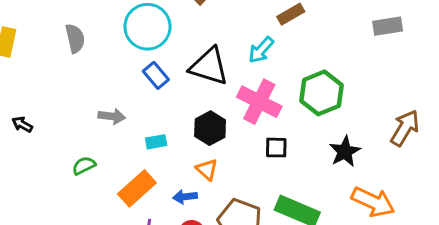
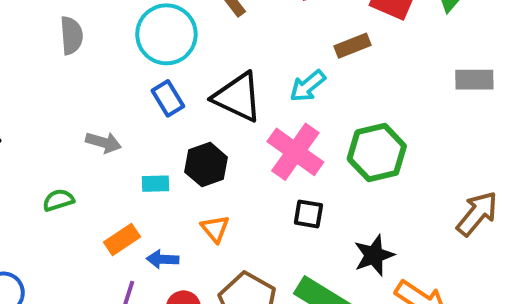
black hexagon: (210, 128) -> (206, 165), moved
black star: (345, 152) -> (374, 255), moved
orange rectangle: (137, 188) -> (122, 240), size x0.7
blue arrow: (185, 197) -> (163, 259), moved

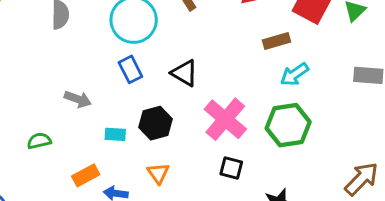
cyan arrow: (308, 86) -> (294, 74), moved
black triangle: (238, 97) -> (184, 73), size x0.7

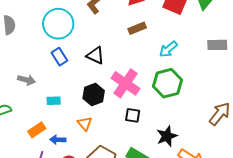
brown rectangle: (276, 41) -> (137, 28), moved
black hexagon: (156, 123) -> (94, 95), moved

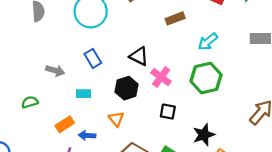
black triangle: (95, 56) -> (139, 56), moved
blue rectangle: (59, 57) -> (93, 58), moved
pink cross: (126, 83) -> (161, 77), size x0.7

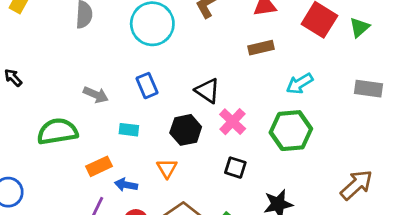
green semicircle: (30, 102) -> (57, 131), size x1.8

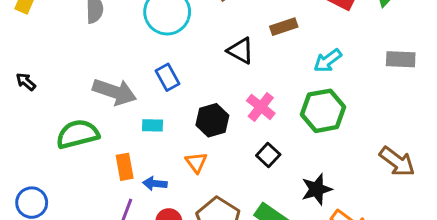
black triangle: (207, 91) -> (241, 51), moved
gray arrow: (96, 95) -> (114, 92), size x1.6
orange rectangle: (99, 166) -> (125, 167), turned -70
black square: (235, 168) -> (268, 155), turned 30
brown arrow: (356, 185) -> (397, 162), turned 84

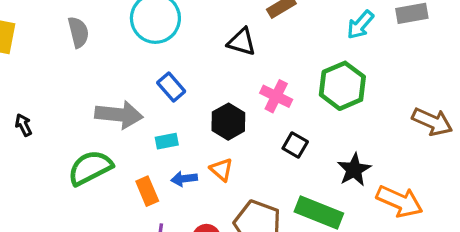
cyan arrow: (328, 61) -> (360, 25), moved
black arrow: (26, 82) -> (23, 125), turned 36
blue arrow: (155, 184) -> (184, 179), moved

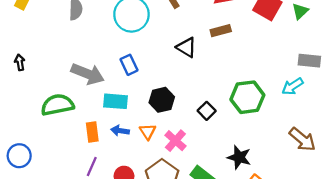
cyan arrow: (360, 25) -> (293, 86), moved
pink cross: (276, 96) -> (175, 141), moved
cyan rectangle: (167, 141) -> (115, 101), size x1.5
black square: (295, 145) -> (207, 111), moved
black star: (354, 170) -> (239, 157), turned 30

